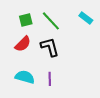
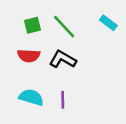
red semicircle: (23, 44) -> (29, 56), turned 48
black L-shape: (50, 47) -> (63, 59), turned -45

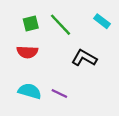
black L-shape: (63, 59) -> (84, 58), moved
purple line: (63, 100) -> (59, 94), turned -63

